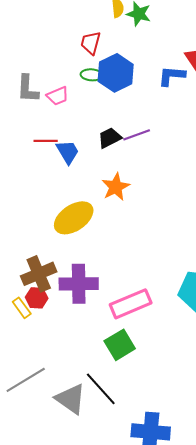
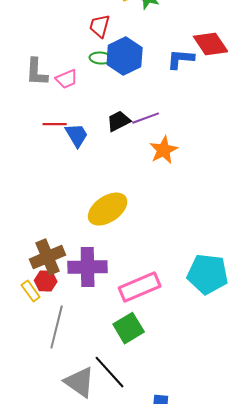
orange star: (116, 187) -> (164, 150), moved
yellow ellipse: (74, 218) -> (108, 209), moved
gray line: (26, 380) -> (57, 327), moved, turned -45

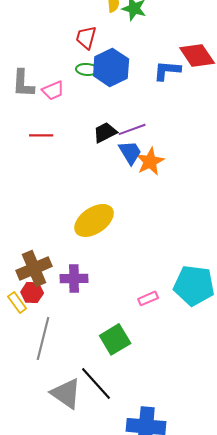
blue trapezoid: (77, 135) -> (130, 152), moved
purple cross: (88, 267) -> (74, 278), size x0.7
pink rectangle: (140, 287) -> (148, 298), moved, size x0.5

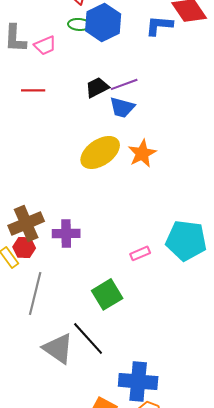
blue trapezoid: (130, 152) -> (122, 107), turned 136
orange star: (150, 161) -> (142, 153), moved
yellow ellipse: (94, 220) -> (100, 152), moved

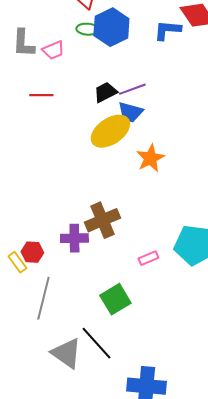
yellow ellipse: (100, 152) -> (110, 131), moved
brown cross: (26, 223) -> (102, 220), moved

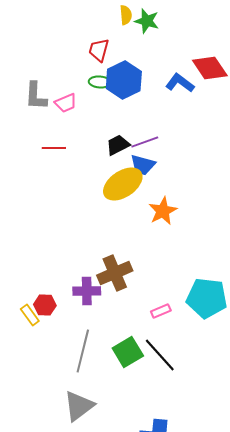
blue L-shape: (167, 30) -> (180, 83), turned 32
gray line: (43, 298) -> (83, 351), moved
black line: (96, 343) -> (160, 355), moved
gray triangle: (66, 353) -> (79, 406), turned 48

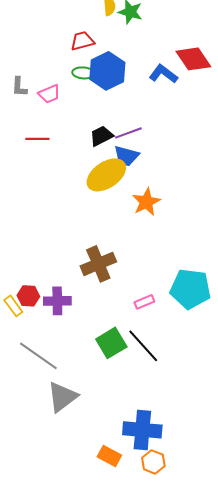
red trapezoid: (99, 50) -> (82, 41), turned 60
gray L-shape: (36, 96) -> (19, 87), size x0.7
purple cross: (87, 291) -> (57, 301), moved
gray line: (83, 351) -> (38, 356), moved, turned -69

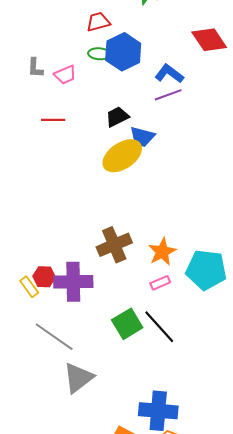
blue L-shape: (163, 74) -> (169, 74), moved
purple line: (128, 133) -> (168, 95), moved
orange star: (146, 202) -> (162, 252), moved
purple cross: (57, 301) -> (73, 282), size x1.4

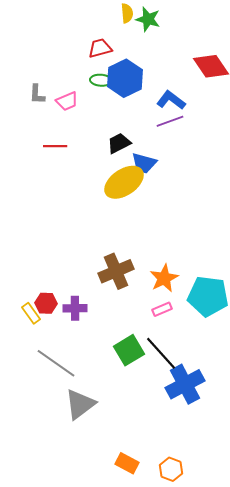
purple cross: (73, 282) -> (75, 308), size x0.6
blue cross: (158, 411) -> (185, 384), moved, turned -33

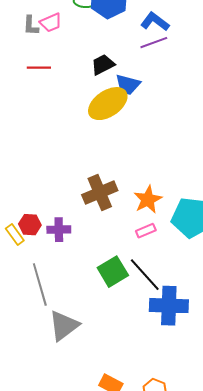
gray L-shape: (37, 94) -> (31, 26), moved
gray line: (56, 363) -> (40, 285), turned 39
blue cross: (185, 384) -> (169, 306), turned 30

